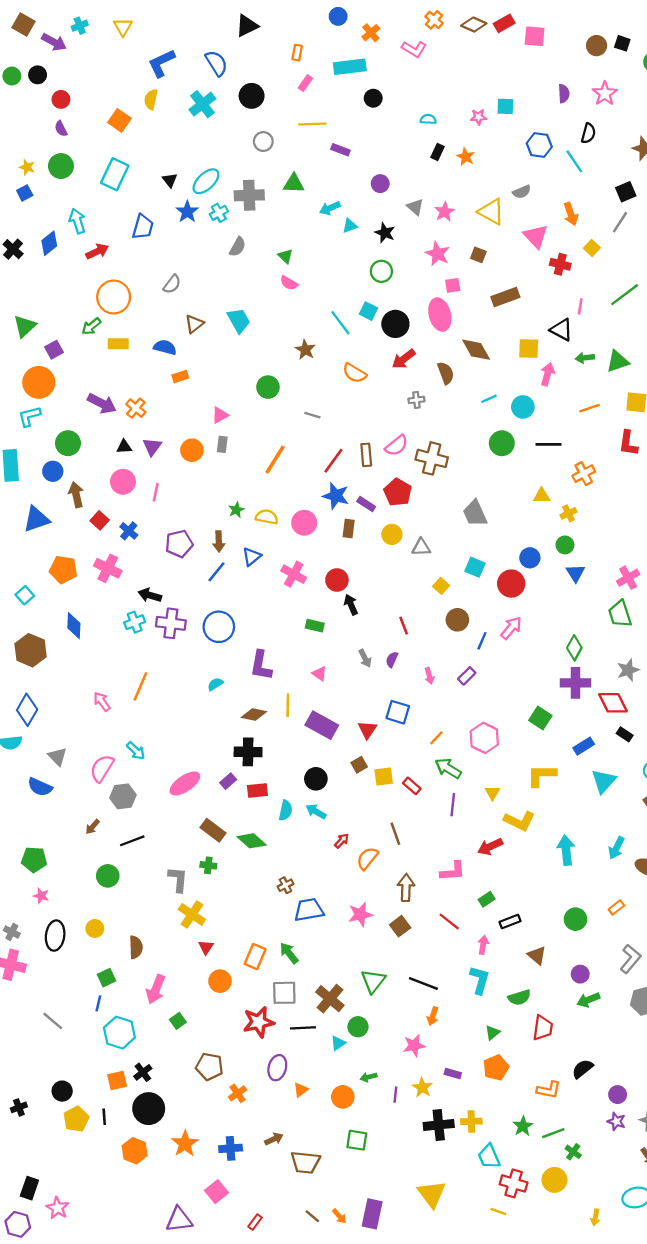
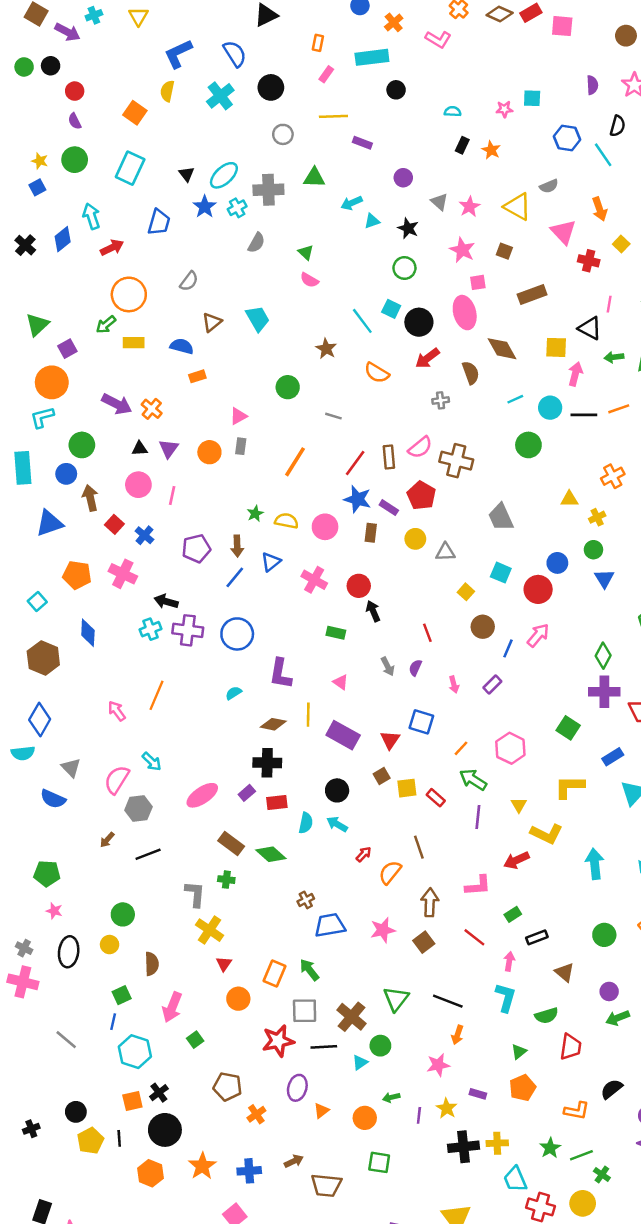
black line: (549, 444) -> (584, 415), moved
green circle: (108, 876) -> (123, 914), moved

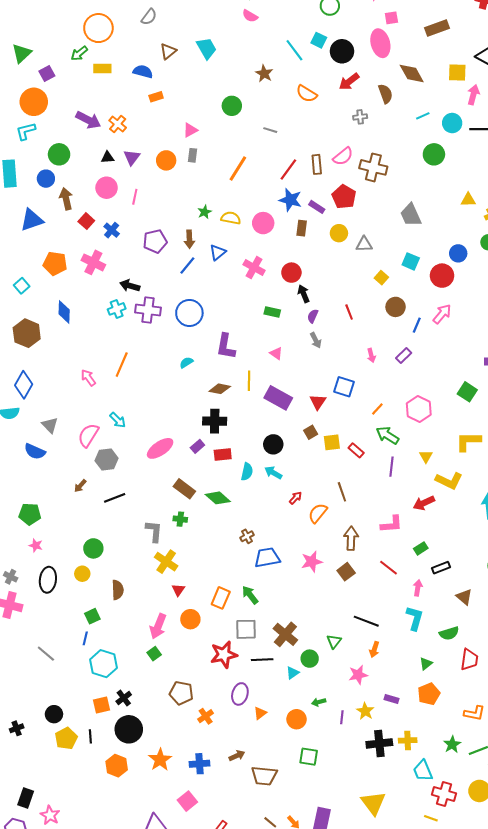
purple semicircle: (415, 668) -> (313, 316), moved
green triangle: (396, 999) -> (334, 641), moved, size x0.7
pink arrow: (172, 1007) -> (158, 626), moved

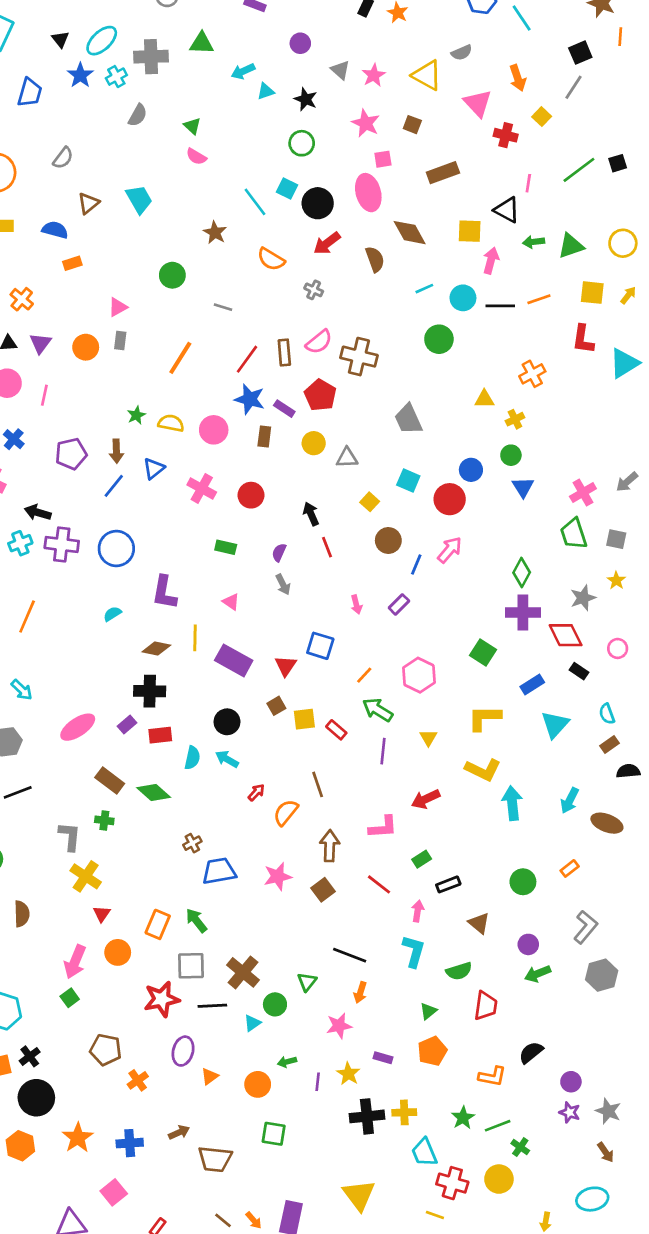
gray cross: (360, 117) -> (314, 290), moved, turned 32
black arrow: (304, 294) -> (311, 514), moved
yellow L-shape: (449, 481) -> (483, 770), moved

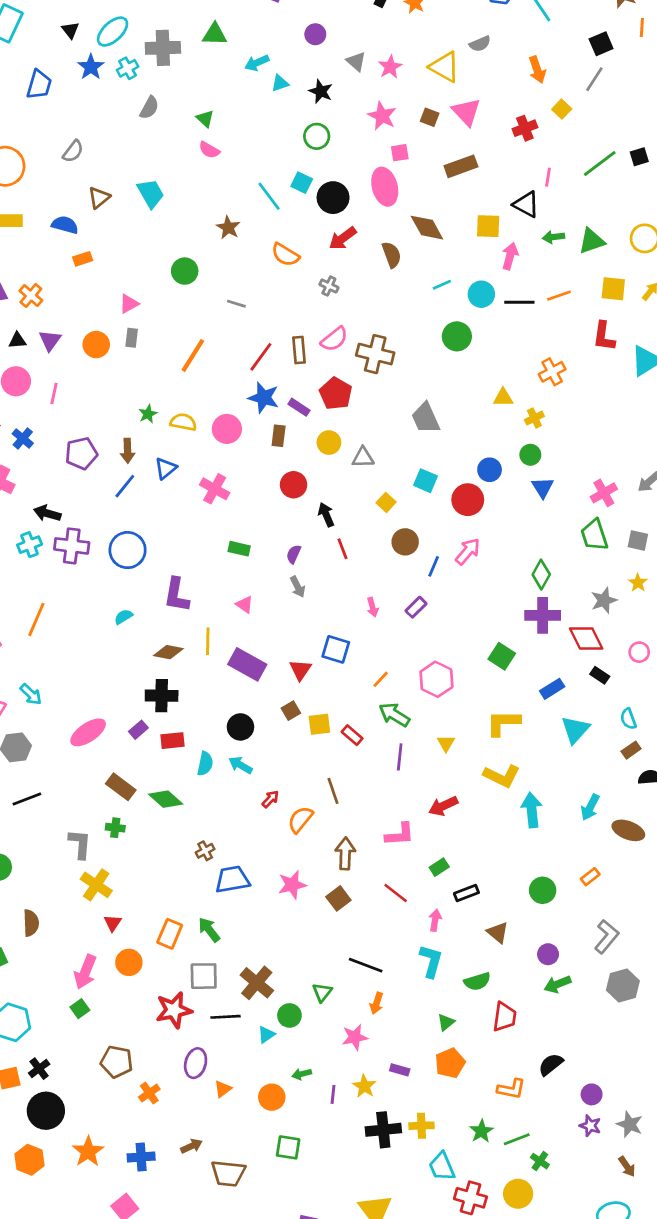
pink triangle: (478, 103) -> (466, 112), moved
red cross: (506, 135) -> (525, 128), turned -35
red circle: (251, 495) -> (294, 485), moved

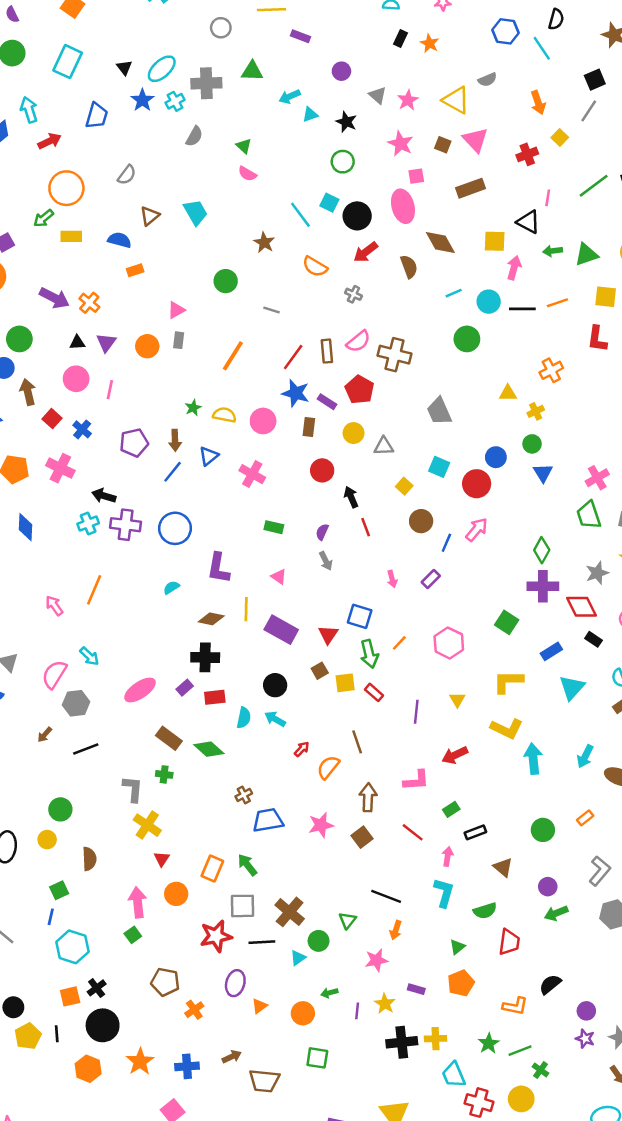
green arrow: (394, 715) -> (369, 654), moved, turned -136
pink arrow: (85, 972) -> (138, 902), turned 152

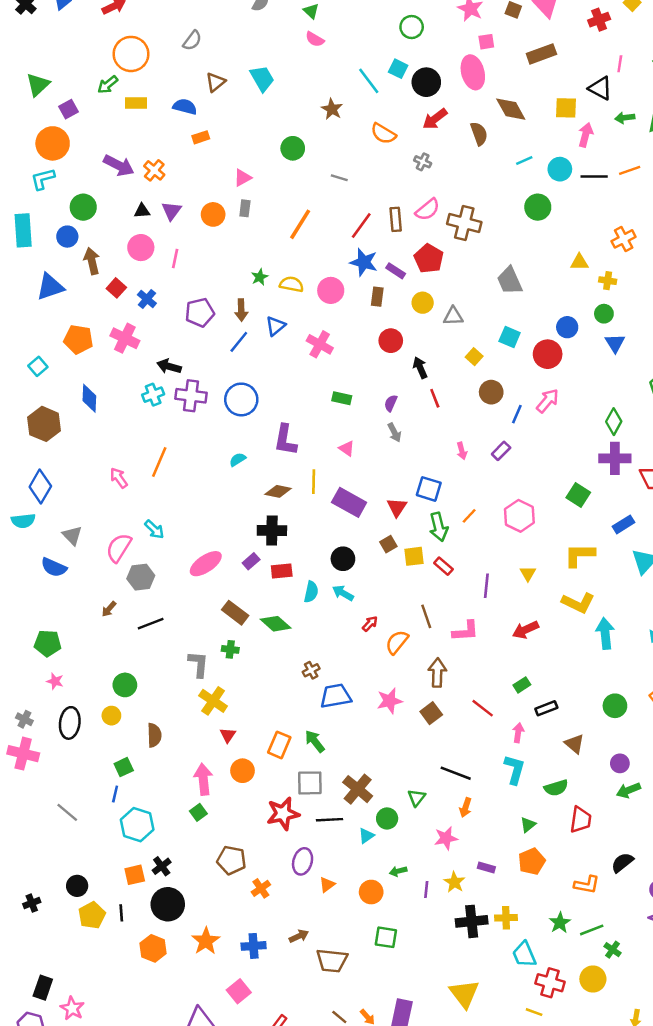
yellow cross: (536, 411) -> (608, 281), turned 35
pink L-shape: (416, 780) -> (465, 631), moved

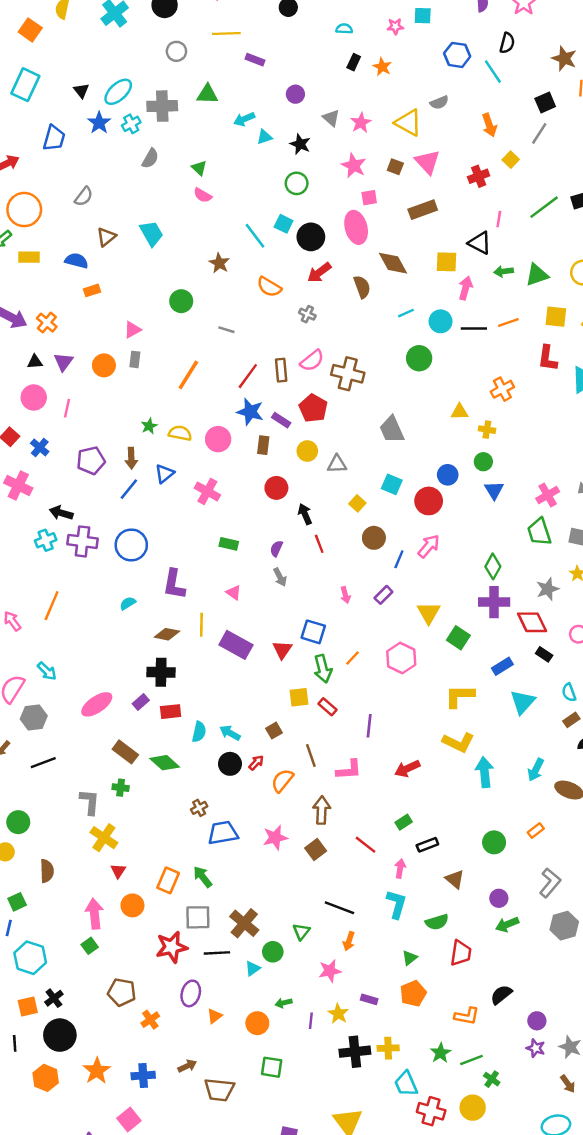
brown square: (388, 544) -> (274, 731), moved
black circle: (343, 559) -> (230, 764), moved
yellow triangle: (528, 573) -> (429, 613), moved, size x1.5

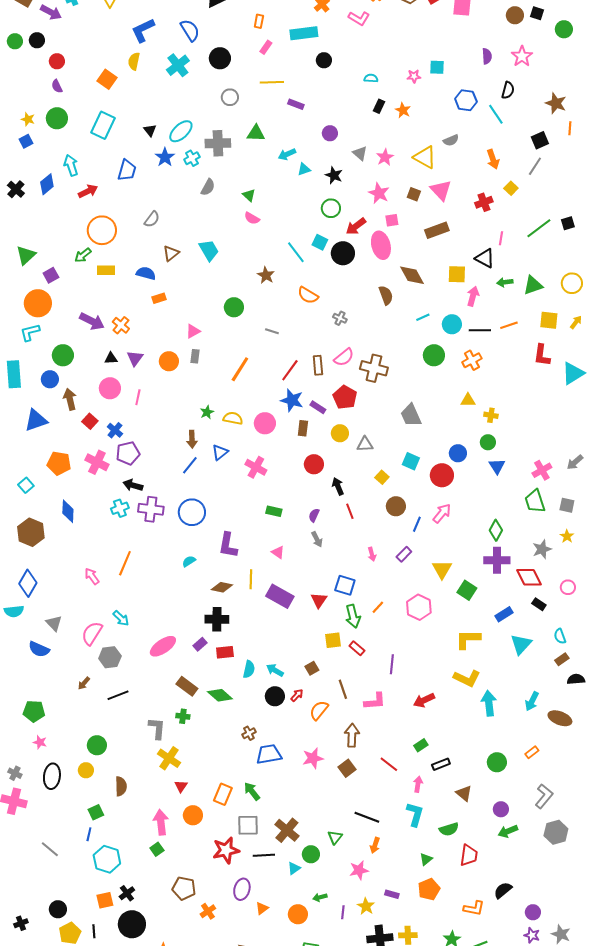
red arrow: (319, 273) -> (356, 226), moved
orange cross: (502, 389) -> (472, 360), moved
purple pentagon: (91, 461) -> (128, 453), moved

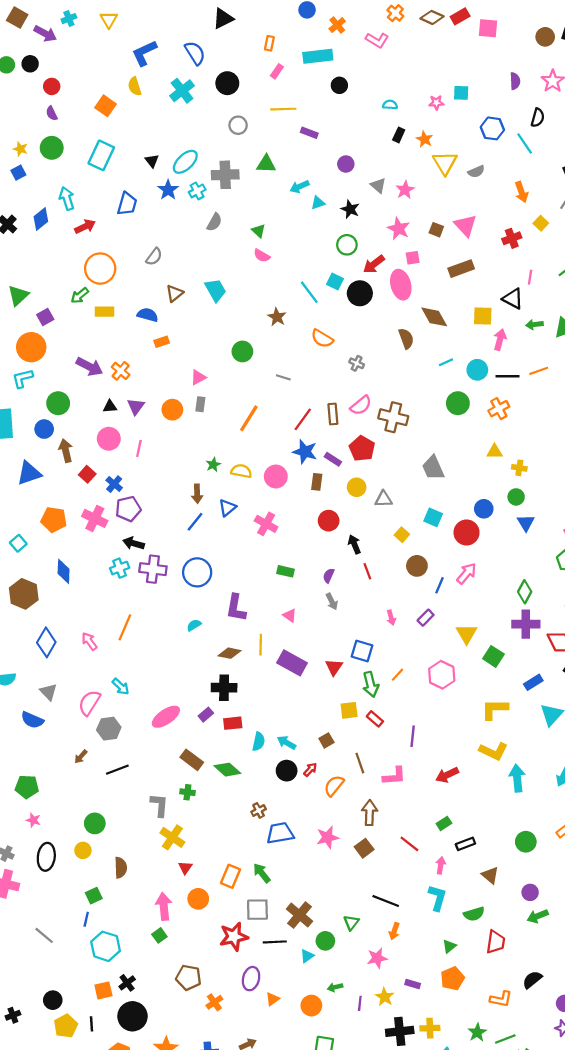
yellow semicircle: (134, 61) -> (135, 86), turned -30
yellow triangle: (425, 157) -> (445, 163), moved, turned 30
blue diamond: (28, 583) -> (46, 642), moved

